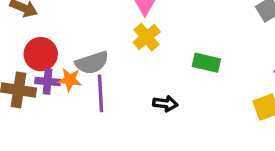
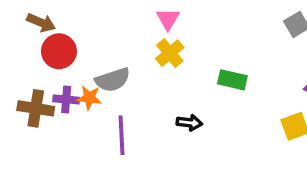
red circle: (41, 54) -> (59, 51), moved
purple line: (100, 93) -> (122, 135), moved

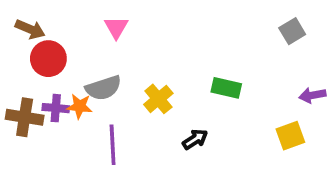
pink triangle: (168, 19) -> (116, 27), moved
yellow cross: (170, 53) -> (158, 99), moved
black arrow: (189, 123) -> (195, 139), moved, turned -40

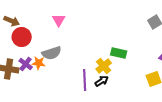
yellow cross: (158, 99) -> (104, 66), moved
purple cross: (56, 108) -> (26, 64), turned 32
purple line: (113, 145) -> (85, 80), moved

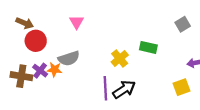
green rectangle: (119, 53) -> (148, 47), moved
yellow cross: (104, 66) -> (120, 58), moved
black arrow: (102, 81) -> (124, 89), size x1.5

